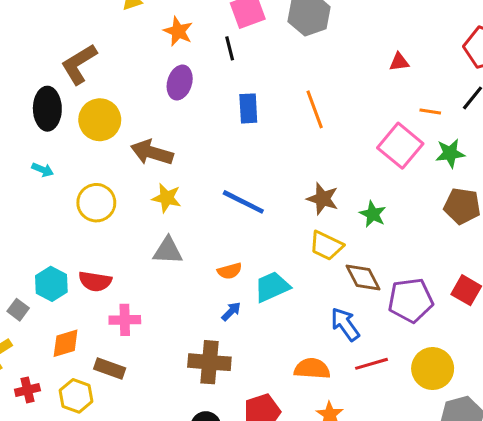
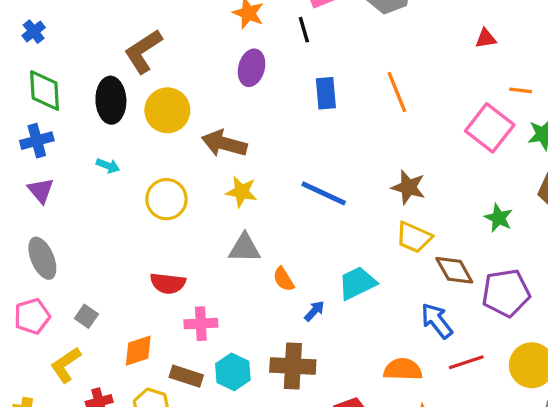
green star: (373, 214) -> (499, 218), moved
orange semicircle: (230, 271) -> (284, 279), moved, turned 75
cyan hexagon: (51, 284) -> (233, 372), moved

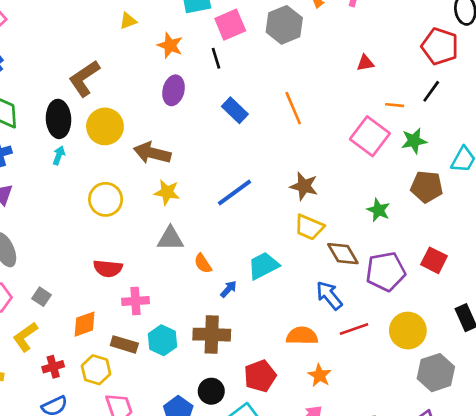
blue rectangle: (326, 93) -> (235, 110), turned -40
cyan arrow: (108, 166) -> (59, 155), moved, turned -90
blue line: (324, 193) -> (234, 192), turned -60

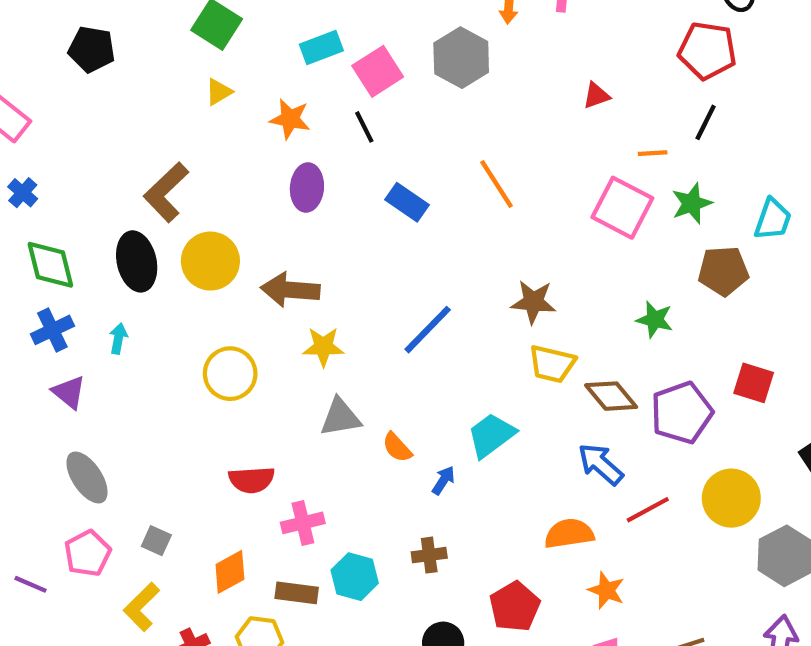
cyan arrow: (59, 155) -> (118, 338), moved
brown cross: (212, 335) -> (429, 555), size x0.6

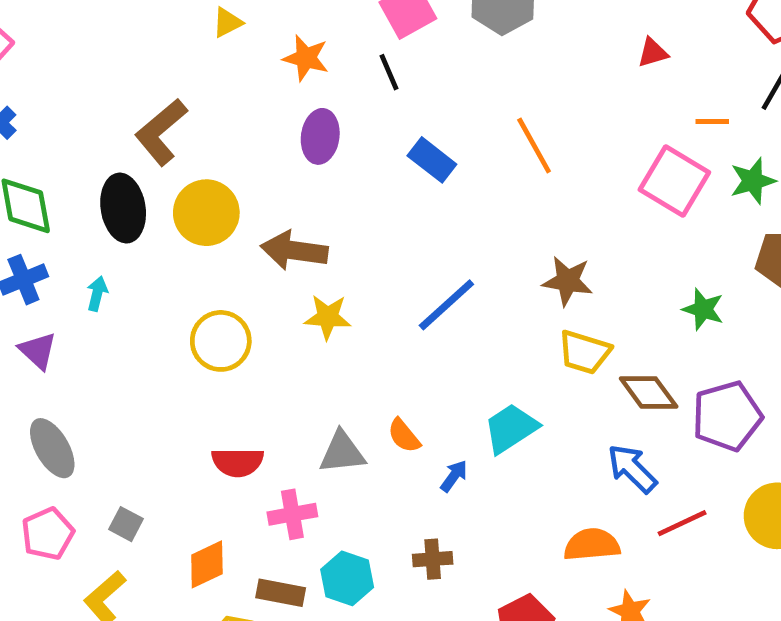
gray triangle: (340, 417) -> (342, 452), moved

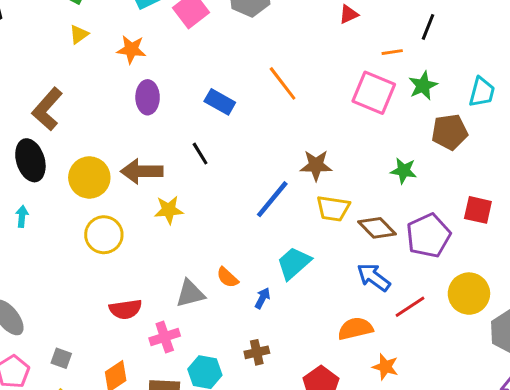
black line: (389, 72) -> (200, 154), moved
yellow circle: (206, 213) -> (89, 177), moved
blue line: (446, 305) -> (272, 199), moved

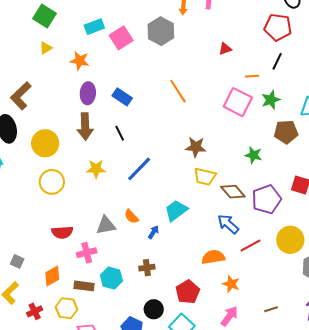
blue rectangle: (220, 102) -> (122, 97), moved
brown arrow: (142, 171) -> (85, 127), moved, turned -96
blue line: (272, 199) -> (139, 169), moved

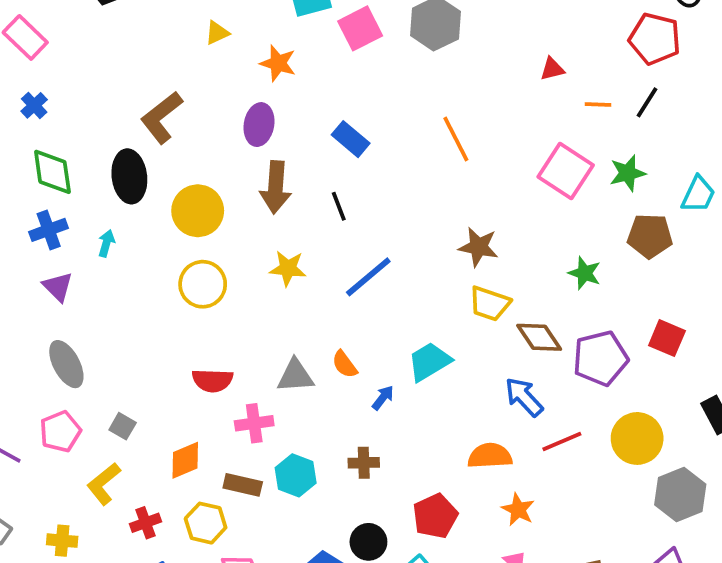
orange line: (252, 76) -> (598, 104), moved
purple ellipse: (88, 93) -> (259, 125), moved

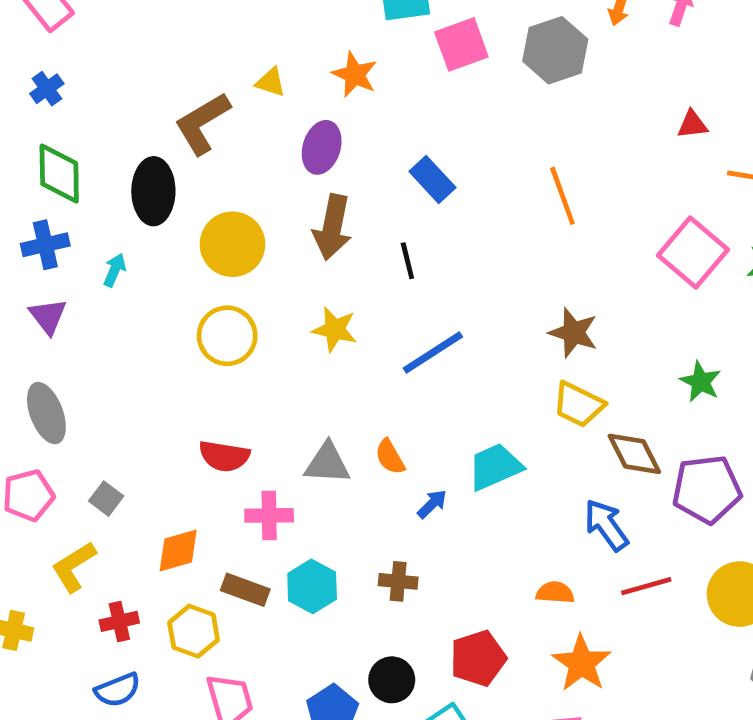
yellow triangle: (217, 33) -> (271, 82), moved, turned 36
orange semicircle: (490, 456) -> (555, 593), size x0.7
orange star: (518, 510) -> (582, 663), size x1.4

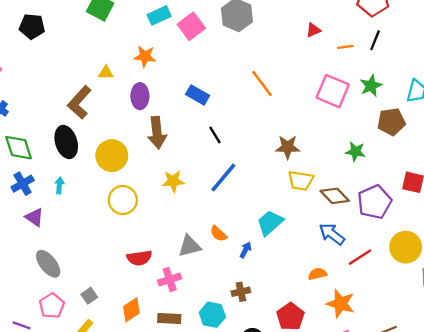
black line: (407, 261) -> (215, 135), moved
gray square: (106, 499) -> (89, 296), turned 35
cyan hexagon: (312, 586) -> (212, 315), moved

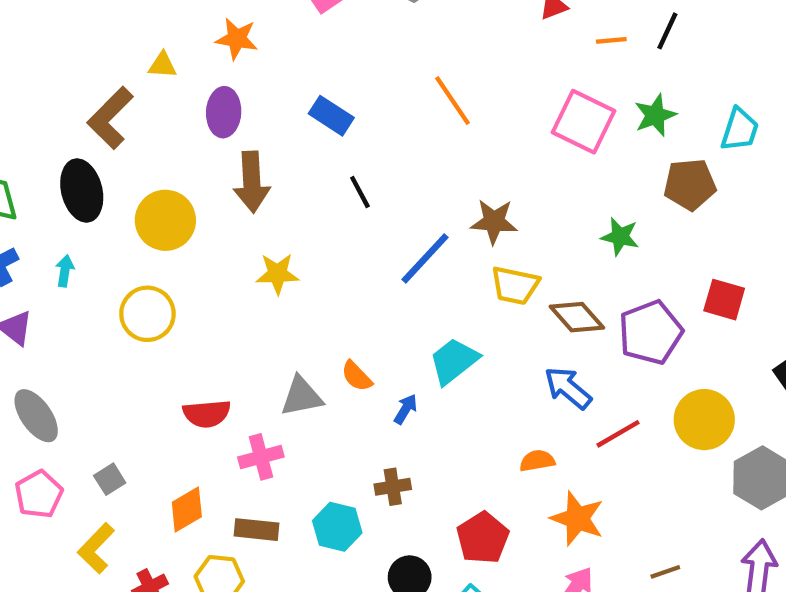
blue line: (223, 177) -> (425, 258), moved
yellow circle: (123, 200) -> (147, 314), moved

